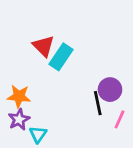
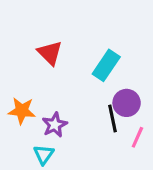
cyan rectangle: (61, 57) -> (106, 65), moved
purple star: (19, 119) -> (55, 125), moved

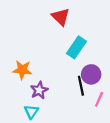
red triangle: (50, 53) -> (61, 17), moved
orange star: (22, 111) -> (22, 70), moved

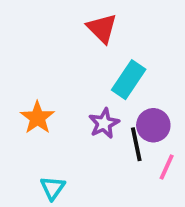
orange star: (22, 70) -> (37, 118), turned 30
purple star: (39, 90) -> (104, 123), moved

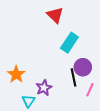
orange star: (37, 118) -> (16, 74), moved
purple star: (104, 123) -> (44, 88), moved

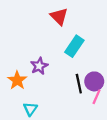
purple circle: (83, 67) -> (94, 81), moved
purple star: (44, 88) -> (39, 66), moved

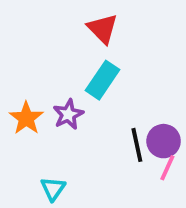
cyan rectangle: (74, 46) -> (103, 80), moved
orange star: (17, 80) -> (26, 118), moved

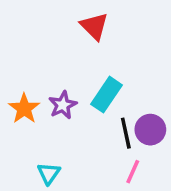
cyan rectangle: (103, 80) -> (107, 95), moved
pink line: (167, 168) -> (133, 172), moved

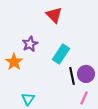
purple star: (63, 105) -> (30, 44), moved
pink line: (133, 172) -> (84, 98), moved

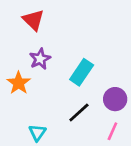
red triangle: (54, 15) -> (33, 20), moved
black line: (72, 76) -> (79, 112), moved, turned 60

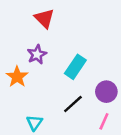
red triangle: (33, 20) -> (44, 18), moved

